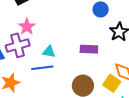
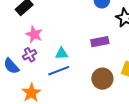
purple cross: (18, 45) -> (30, 55), size x0.6

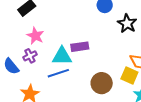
purple rectangle: (100, 42) -> (80, 47), moved
cyan triangle: (62, 53) -> (62, 56), size x1.5

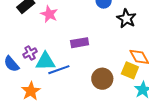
pink star: (35, 36) -> (49, 14), moved
cyan triangle: (62, 56) -> (45, 61), moved

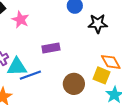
black star: (126, 18) -> (98, 24), turned -30

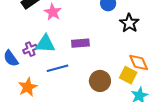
black star: (98, 24) -> (129, 23), turned 30
cyan triangle: (17, 67) -> (45, 44), moved

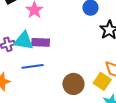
purple rectangle: (80, 43) -> (41, 42), moved

